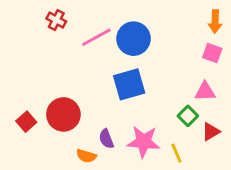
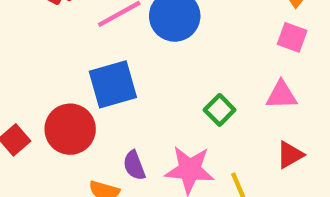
blue square: (129, 84) -> (113, 84), moved
green square: (188, 116) -> (220, 110), moved

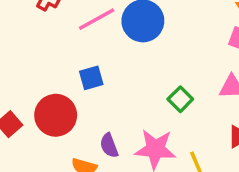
blue square: (113, 84) -> (91, 78), size x0.6

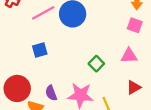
red circle: (56, 115) -> (17, 88), moved

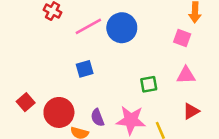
pink square: (135, 25) -> (182, 38), moved
green square: (96, 64) -> (149, 84), turned 35

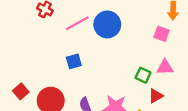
green square: (149, 84) -> (143, 75), moved, turned 35
red triangle: (191, 111) -> (156, 96), moved

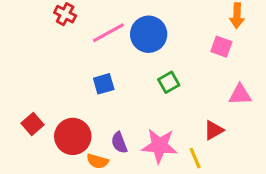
pink triangle: (165, 67) -> (240, 95), moved
green square: (143, 75) -> (169, 82), moved, turned 35

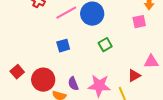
pink square: (221, 47) -> (139, 22), turned -32
pink triangle: (240, 95) -> (151, 62), moved

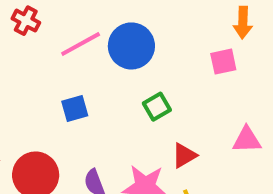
red triangle: (134, 76) -> (184, 155), moved

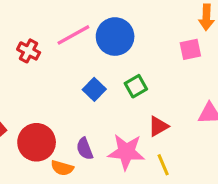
red cross: (26, 21) -> (29, 51), moved
blue square: (75, 109) -> (94, 89), moved, turned -30

